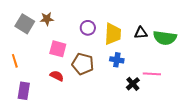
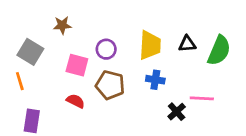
gray square: (25, 24) -> (30, 52), moved
purple circle: (88, 28) -> (106, 49), moved
green semicircle: (165, 38) -> (219, 50), turned -75

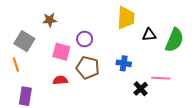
yellow trapezoid: (150, 45) -> (126, 18), moved
red semicircle: (76, 101) -> (60, 80), turned -32

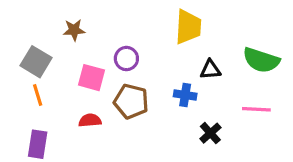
black triangle: (149, 35) -> (210, 70), moved
green semicircle: (174, 40) -> (261, 60), turned 85
orange line: (16, 64) -> (38, 95), moved
pink line: (161, 78) -> (256, 109), moved

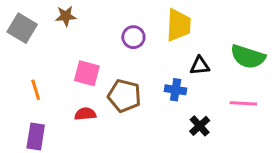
brown star: (74, 30) -> (66, 16), moved
purple circle: (126, 59) -> (133, 37), moved
gray square: (36, 62) -> (22, 28), moved

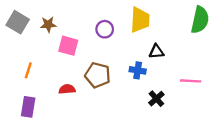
brown star: (66, 16) -> (48, 25), moved
green semicircle: (248, 57) -> (200, 20), moved, turned -96
pink square: (87, 73) -> (68, 46), moved
orange line: (36, 90) -> (28, 70), turned 35

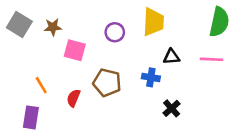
orange line: (28, 70) -> (41, 85), moved, turned -49
pink line: (191, 81) -> (212, 59), moved
red semicircle: (67, 89) -> (73, 98), turned -63

